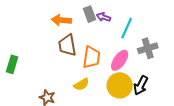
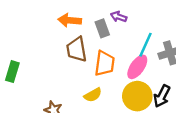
gray rectangle: (89, 14) -> (102, 28), moved
cyan line: (127, 28) -> (145, 45), moved

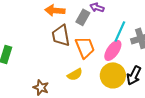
gray rectangle: (102, 28) -> (83, 17), turned 49
orange trapezoid: (105, 63) -> (85, 47), turned -30

